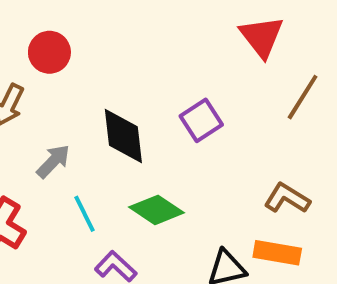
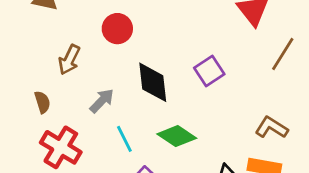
red circle: (49, 52) -> (117, 29), moved

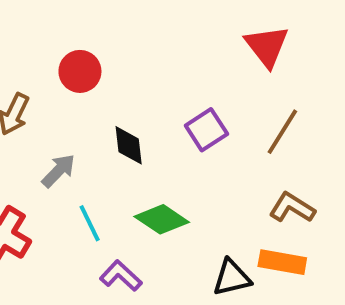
brown line: (283, 54) -> (282, 132), moved
black diamond: (153, 82) -> (129, 145), size x0.7

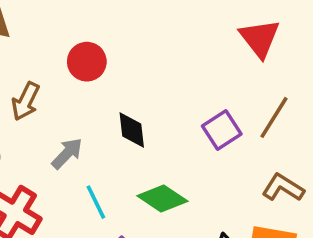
purple square: (206, 130) -> (222, 130), moved

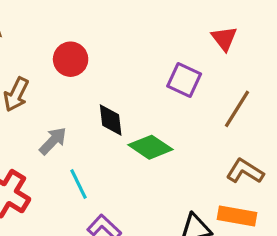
red triangle: (260, 38) -> (224, 38), size x0.7
purple square: (222, 130) -> (184, 80), moved, turned -32
green diamond: (162, 198) -> (151, 147), moved

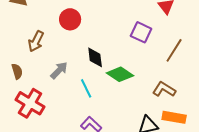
brown L-shape: (245, 171) -> (164, 89), moved
cyan line: (79, 184) -> (86, 88), moved

